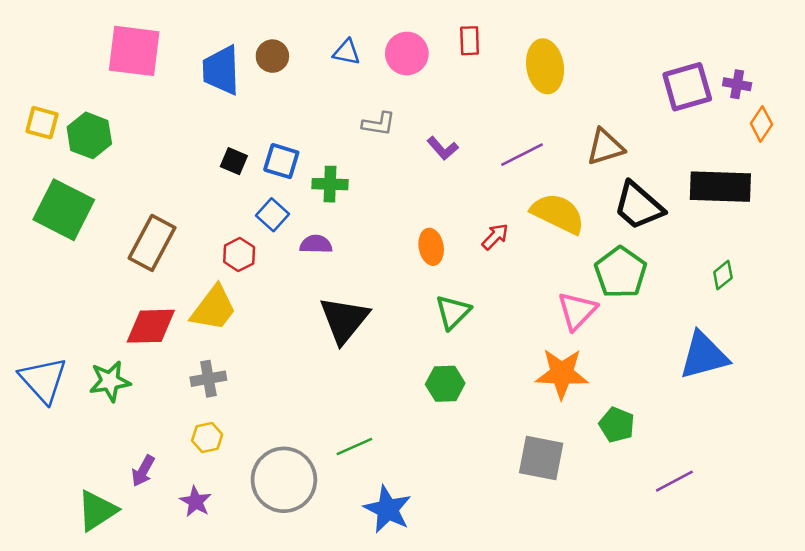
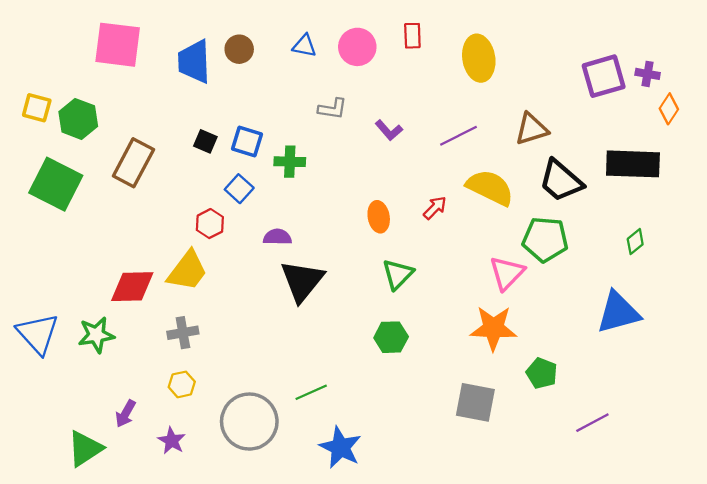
brown rectangle: (152, 243) -> (133, 163), moved
purple semicircle: (316, 244) -> (277, 237), moved
green pentagon: (621, 272) -> (545, 239), turned -30

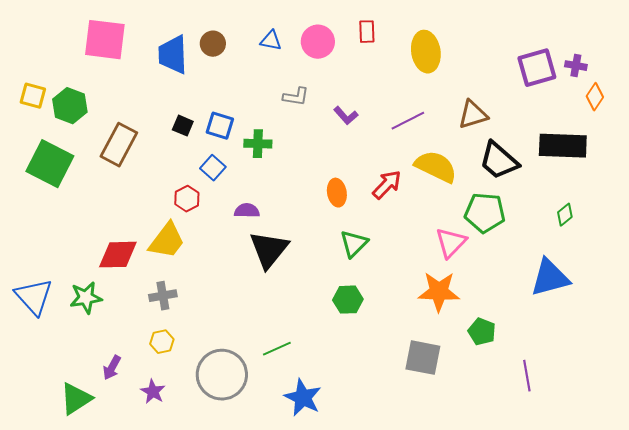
red arrow: (435, 208) -> (387, 185), size x1.4
purple line: (592, 423) -> (527, 376), turned -72

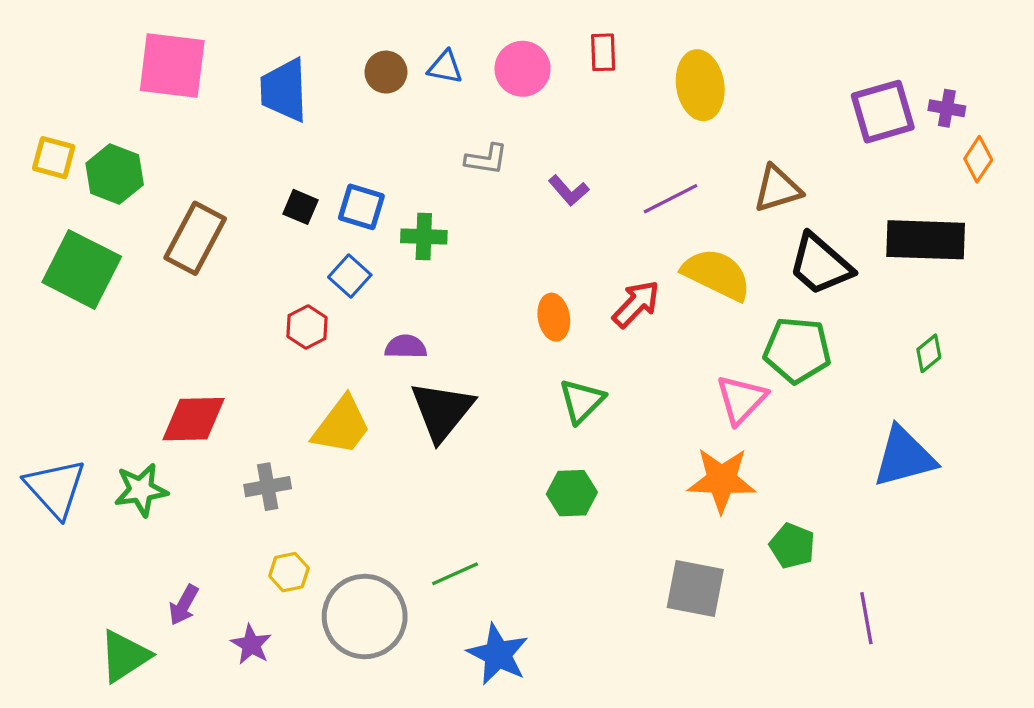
brown circle: (213, 44) -> (386, 72), moved
yellow trapezoid: (167, 241) -> (342, 426), moved
yellow hexagon: (162, 342) -> (289, 572), moved

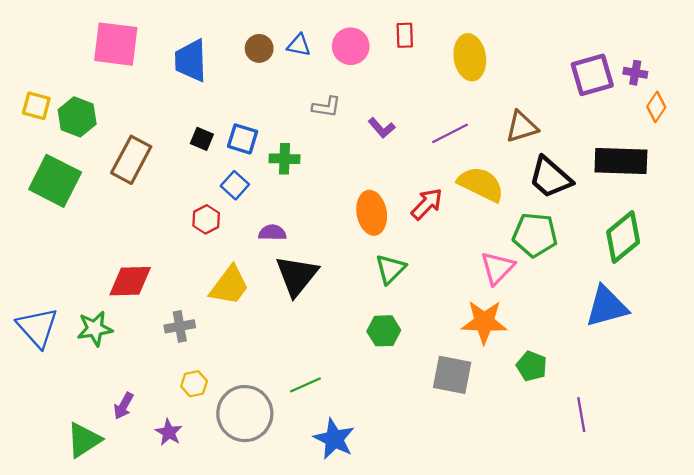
orange ellipse: (554, 317) -> (372, 213), size x1.4
green diamond: (929, 353) -> (623, 237), size x2.0
gray square: (695, 589) -> (452, 375), moved

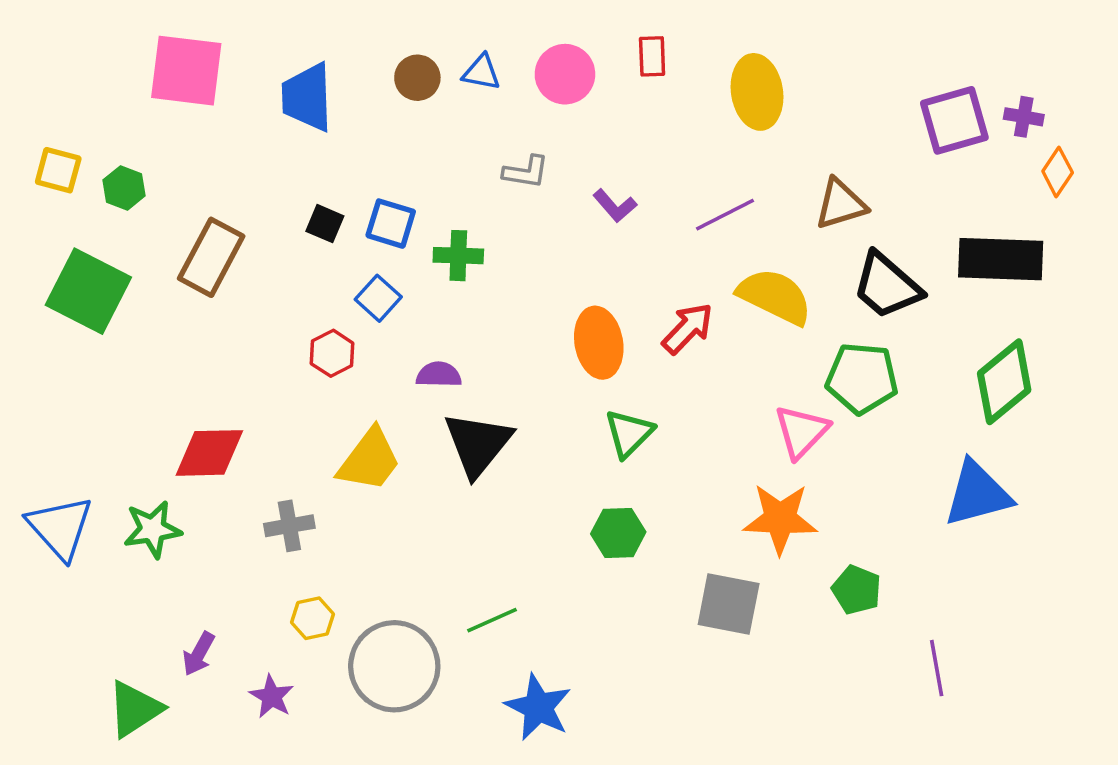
green hexagon: (77, 117) -> (124, 188), size x0.7

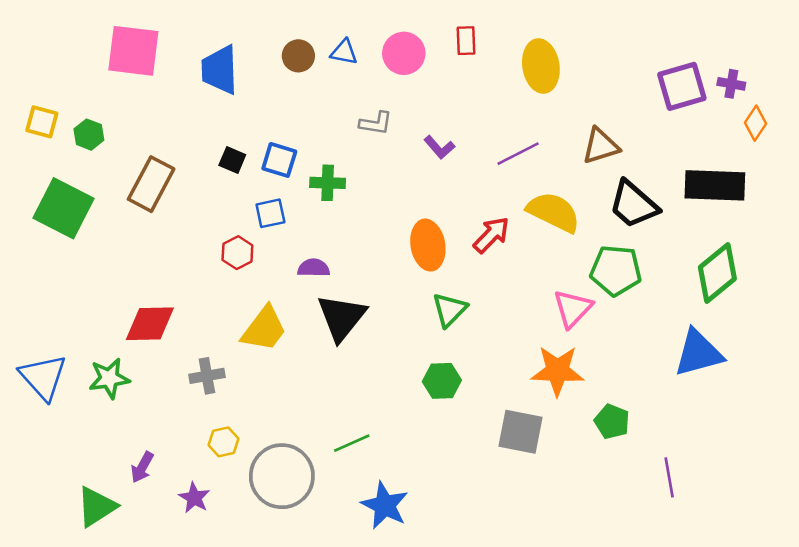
blue square: (378, 298) -> (270, 213), turned 36

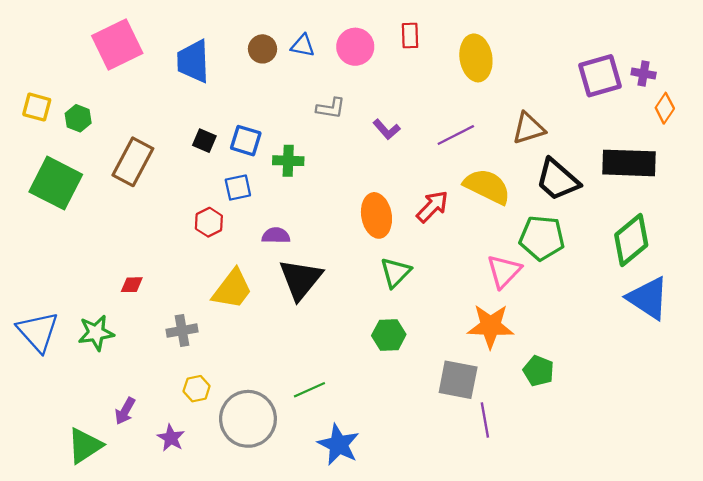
pink square: (133, 51) -> (117, 44), turned -33
red diamond: (150, 324) -> (132, 285), size x0.5
blue triangle: (698, 353) -> (648, 298), moved, turned 48
purple line: (669, 477) -> (485, 420), moved

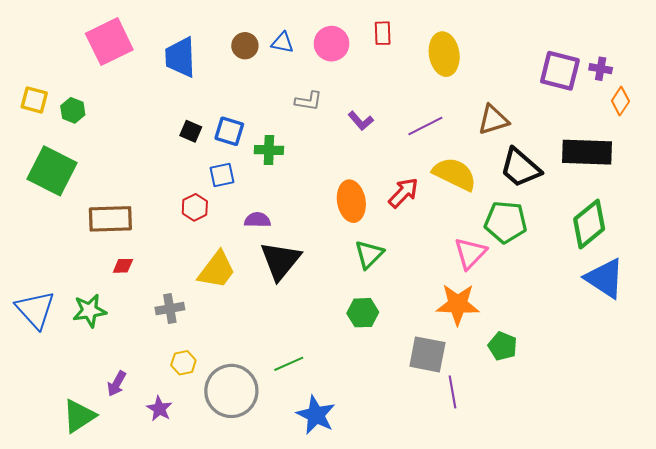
purple square: (600, 76) -> (560, 71), turned 30
brown rectangle: (133, 162) -> (110, 219), moved, turned 60

